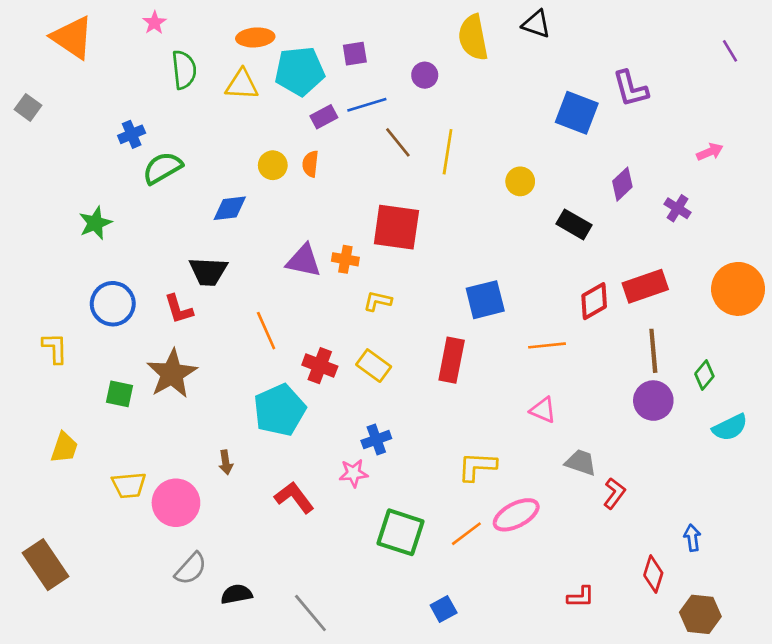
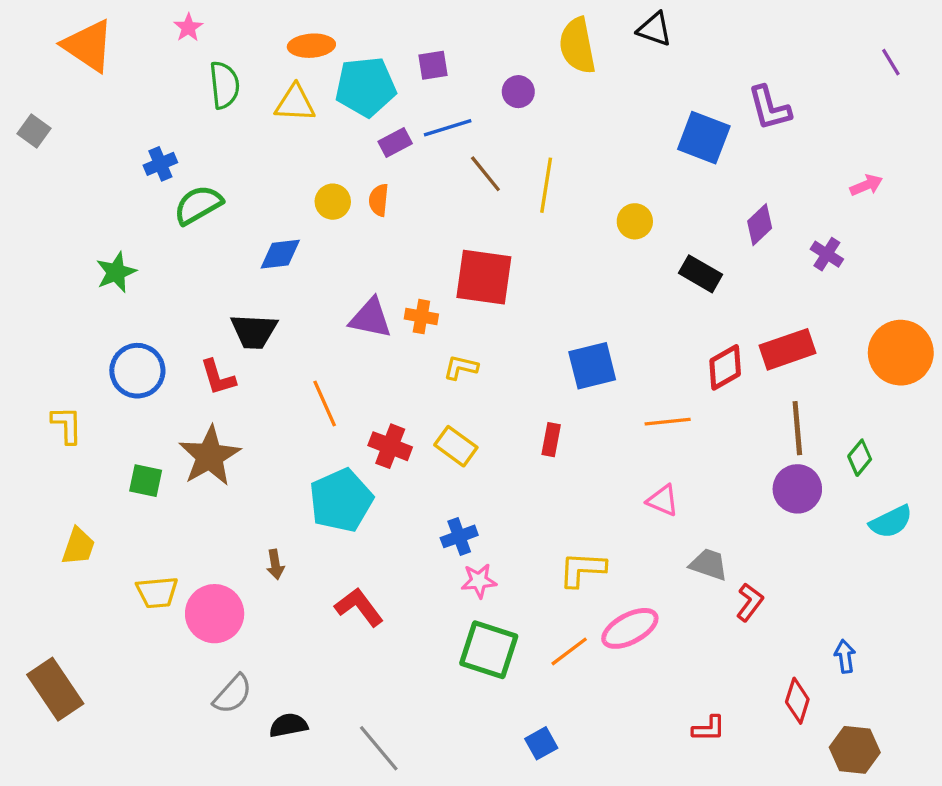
red rectangle: (452, 360) -> (551, 440), size x0.6
pink star: (353, 473) -> (479, 581), moved

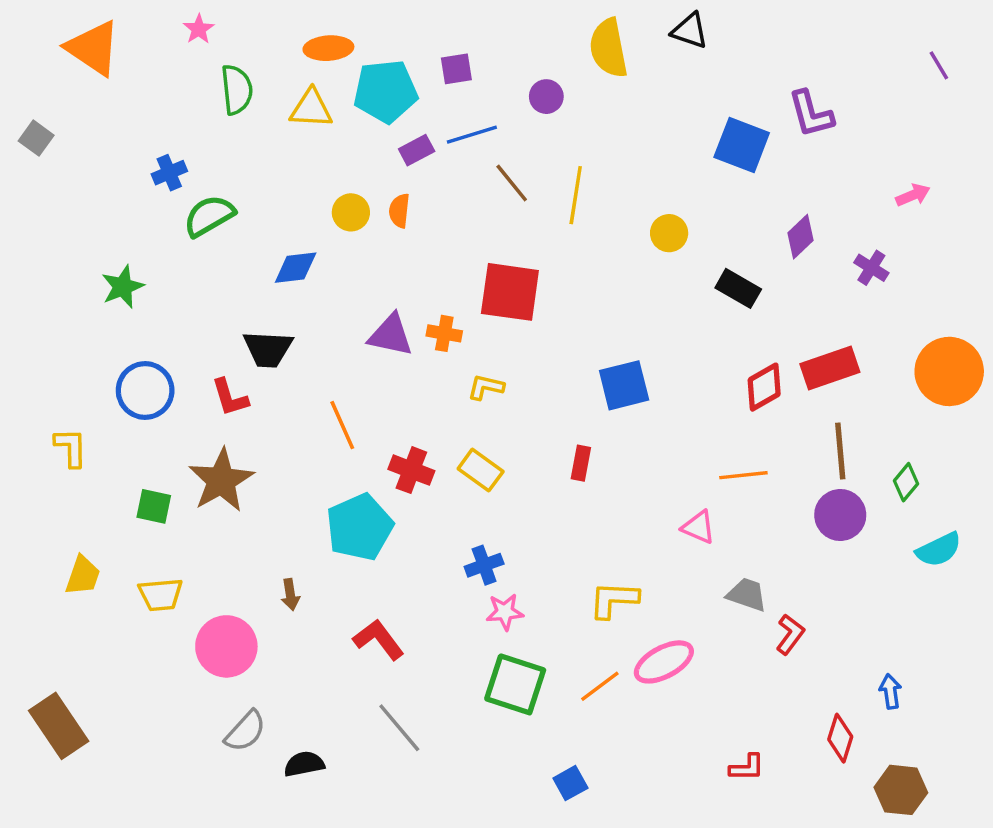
orange line: (668, 422) -> (743, 475), moved
yellow trapezoid: (157, 592) -> (161, 595), moved
gray line: (379, 748) -> (399, 728), moved

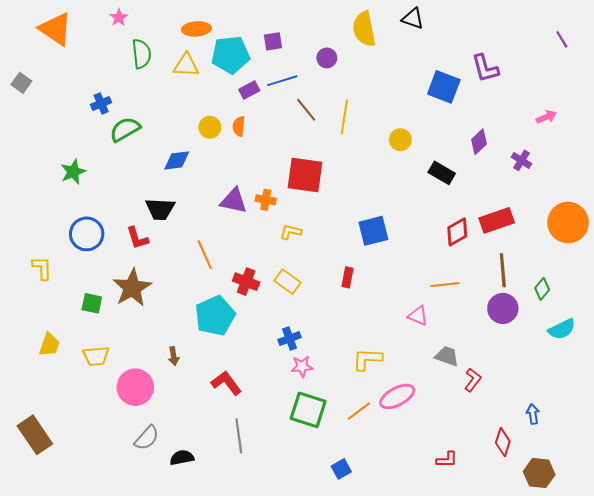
gray line: (399, 728) -> (239, 436), turned 32

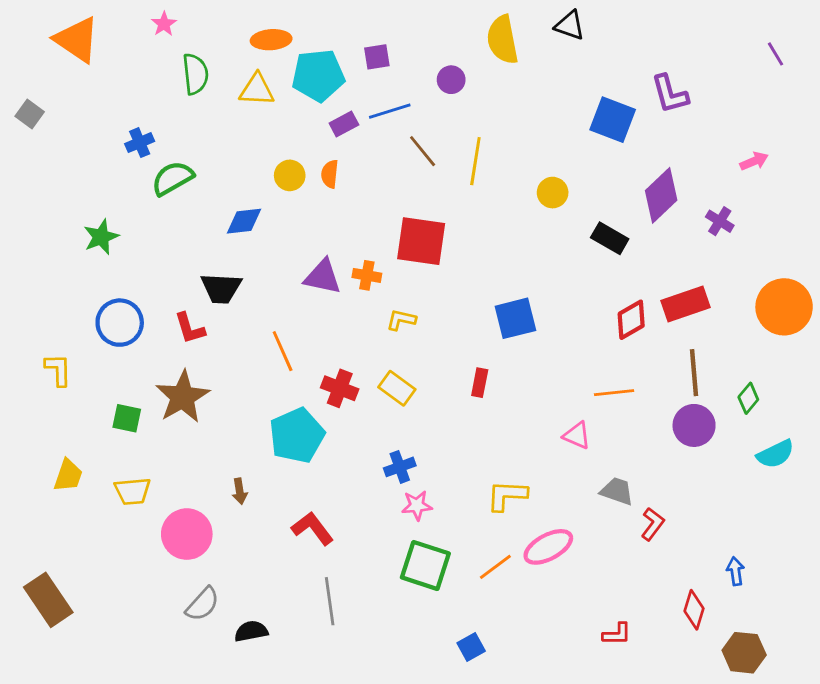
purple diamond: (479, 142) -> (661, 195), size x1.5

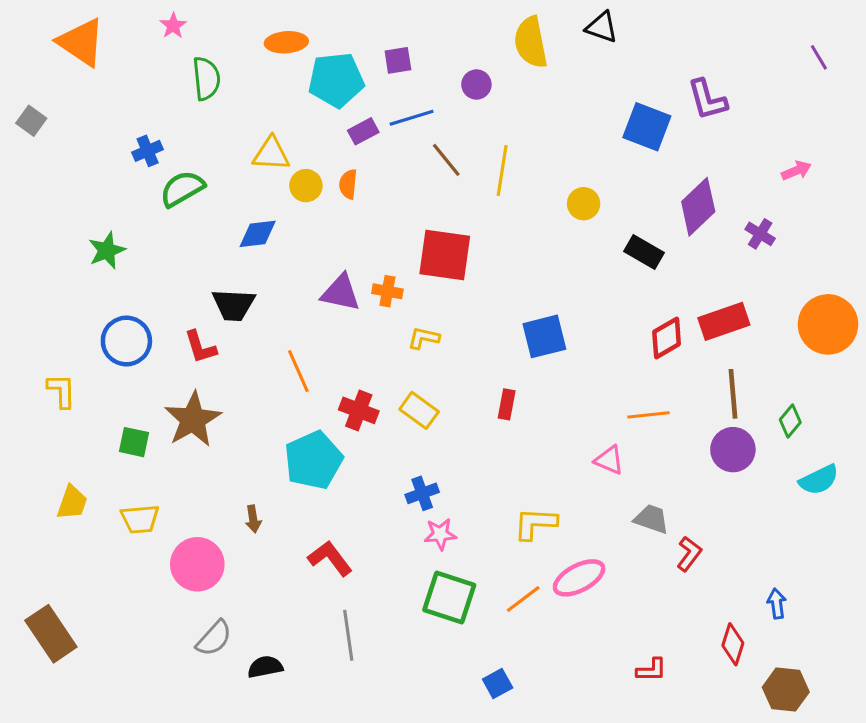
yellow triangle: (257, 90) -> (271, 154), moved

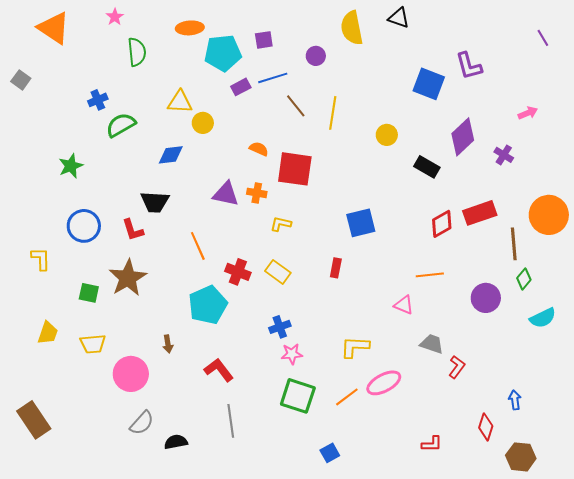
orange semicircle: (348, 184) -> (259, 149), moved, turned 108
brown line: (733, 394) -> (514, 244), moved

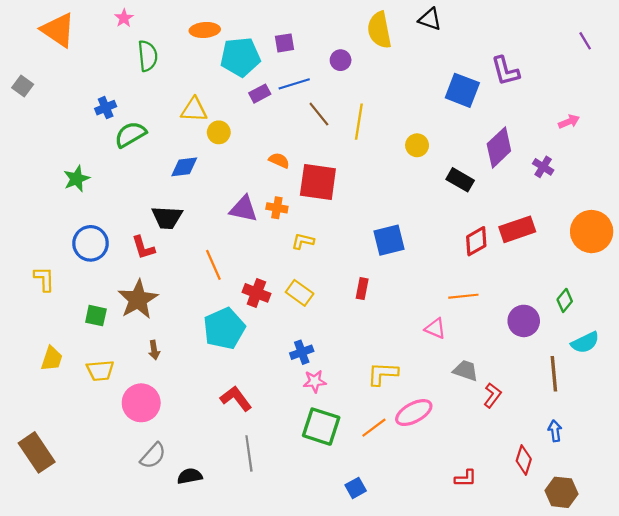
brown line: (514, 244) -> (554, 374), moved
brown arrow: (168, 344) -> (154, 350), moved

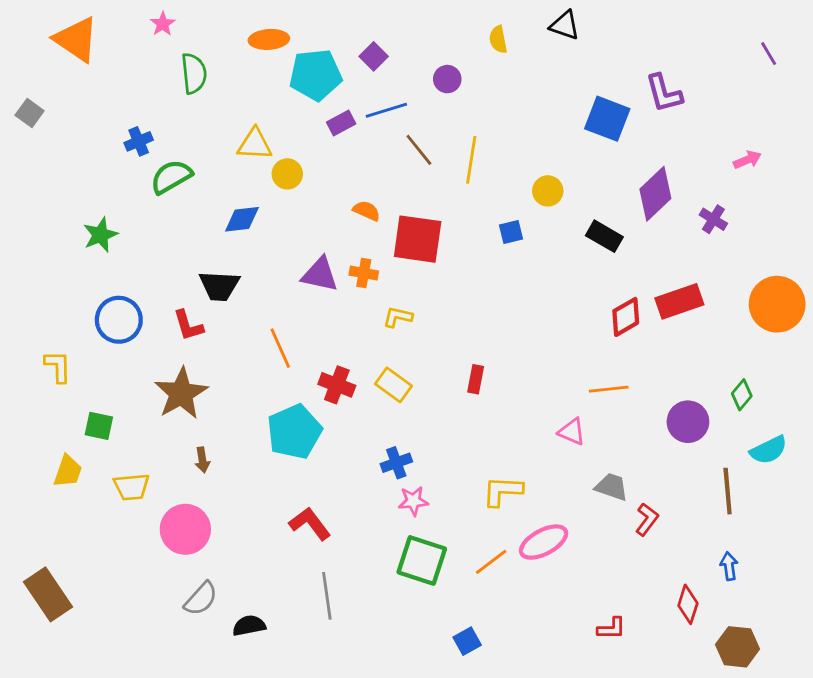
yellow semicircle: (379, 30) -> (498, 39), size x0.6
purple square: (284, 43) -> (374, 56), turned -36
blue square: (389, 240) -> (511, 232), moved, size x0.6
green square: (96, 316) -> (99, 426), moved

